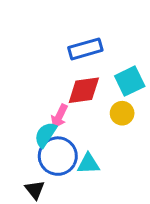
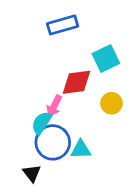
blue rectangle: (85, 49) -> (63, 25), moved
cyan square: (130, 81) -> (106, 58), moved

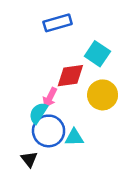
cyan square: (106, 58) -> (97, 54), turned -30
yellow circle: (112, 103) -> (103, 95), size x1.5

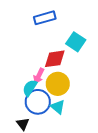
yellow circle: (103, 95) -> (58, 84), moved
cyan triangle: (74, 137) -> (58, 107), turned 42

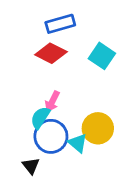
red diamond: (55, 59) -> (51, 53), moved, turned 35
yellow circle: (58, 84) -> (98, 128), moved

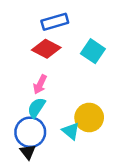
pink arrow: (52, 102) -> (40, 84), moved
blue circle: (51, 136) -> (30, 132), moved

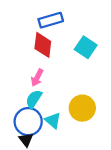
red diamond: (46, 49) -> (43, 45), turned 70
cyan triangle: (71, 131) -> (53, 120), moved

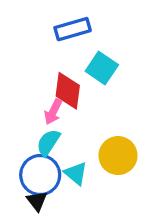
red diamond: (43, 45) -> (68, 91), moved
cyan square: (86, 47) -> (102, 68), moved

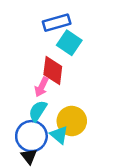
cyan square: (102, 68) -> (69, 43), moved
yellow circle: (118, 156) -> (72, 121), moved

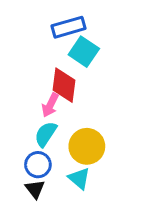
cyan triangle: (59, 135) -> (79, 178), moved
blue circle: (31, 136) -> (38, 165), size x0.7

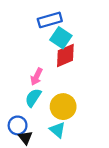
red diamond: (64, 85) -> (65, 55), moved, turned 60
blue circle: (38, 165) -> (18, 125), moved

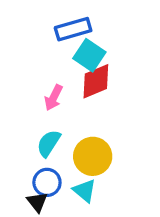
pink arrow: (36, 77) -> (54, 98), moved
blue circle: (18, 125) -> (47, 182), moved

